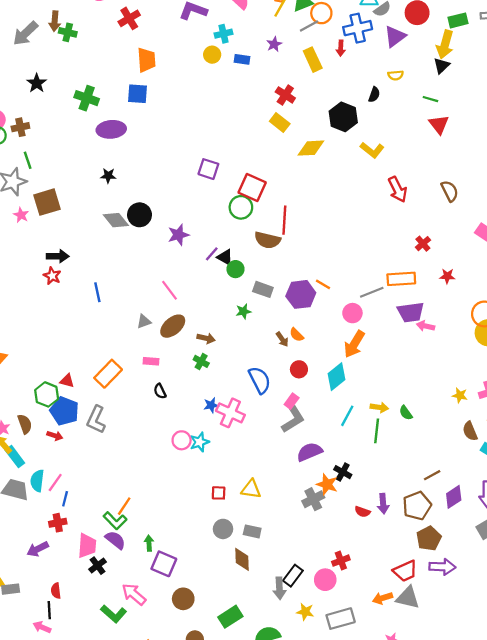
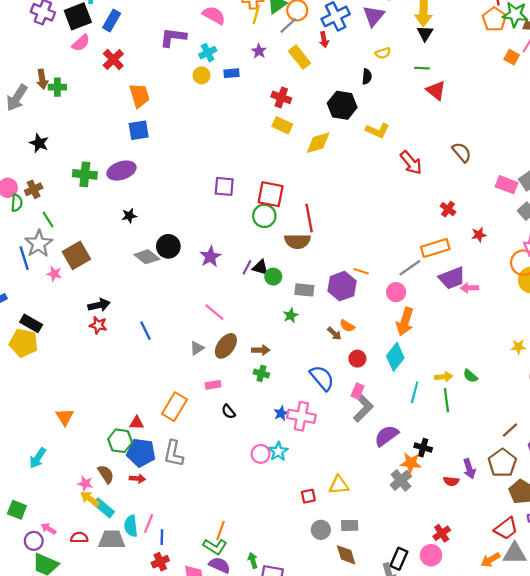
green cross: (87, 98) -> (85, 174), moved

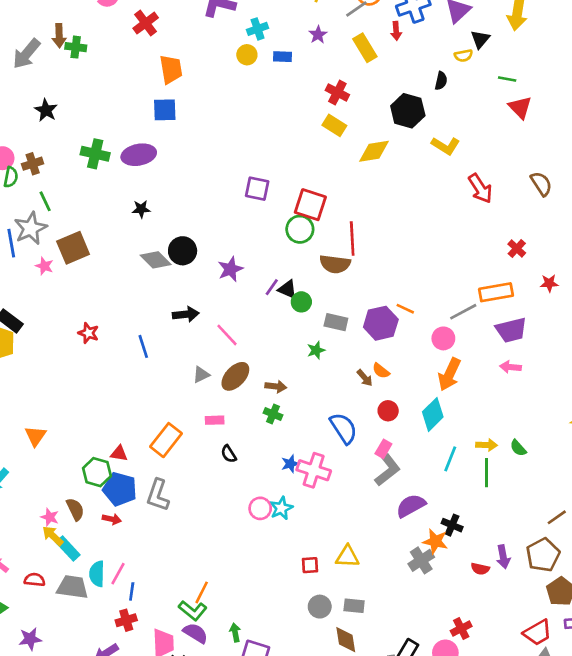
black triangle: (425, 33) -> (480, 39), moved
pink arrow: (469, 288) -> (511, 367), moved
black arrow: (99, 305) -> (186, 314), moved

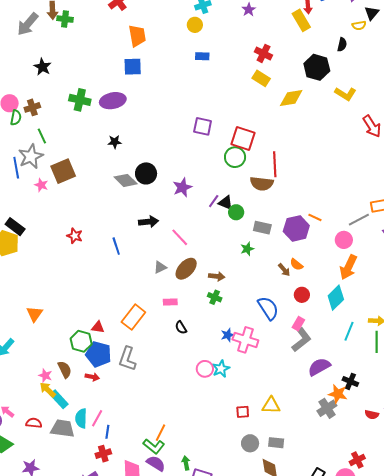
yellow rectangle: (365, 48) -> (301, 20), moved
blue rectangle: (283, 57) -> (202, 56), moved

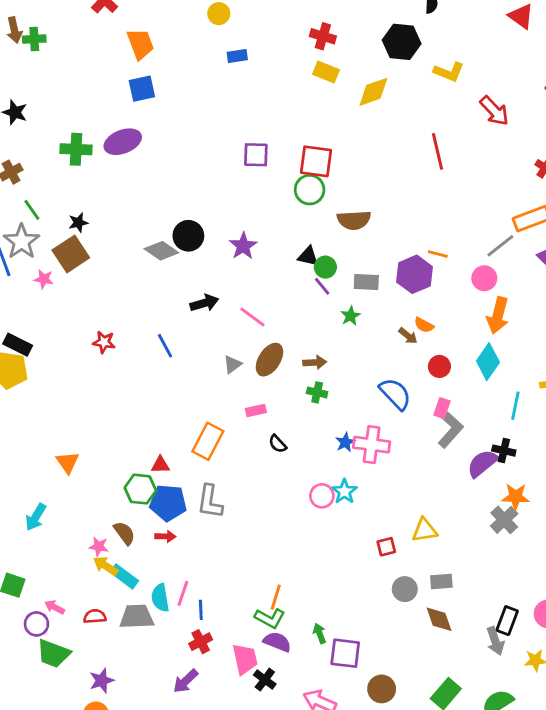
black star: (115, 142) -> (78, 223), moved
red line: (275, 164) -> (438, 151), moved
purple line: (214, 201) -> (322, 286), moved, turned -64
black cross: (350, 381) -> (504, 451), moved

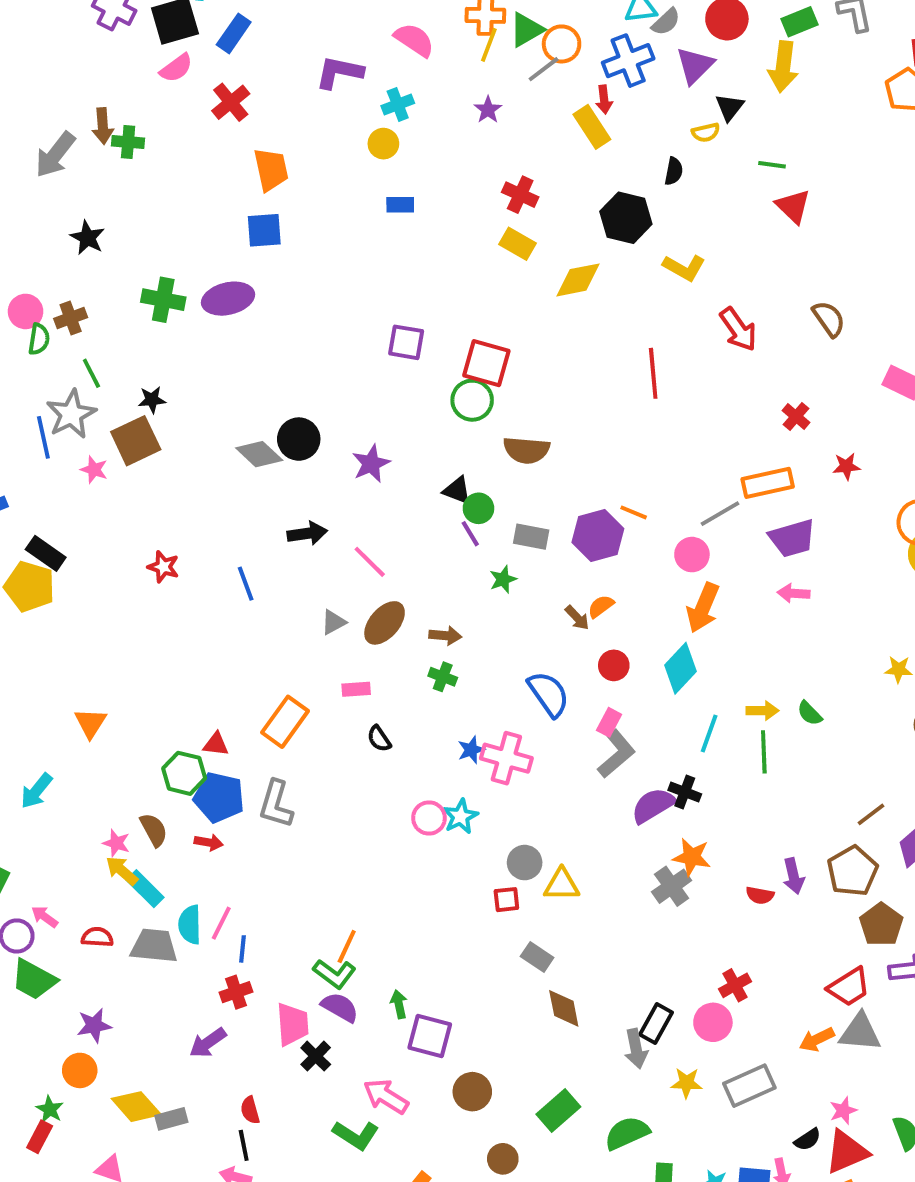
orange semicircle: (424, 325) -> (601, 606), turned 108
gray rectangle: (441, 581) -> (537, 957), moved, turned 30
gray circle: (405, 589) -> (525, 863), moved

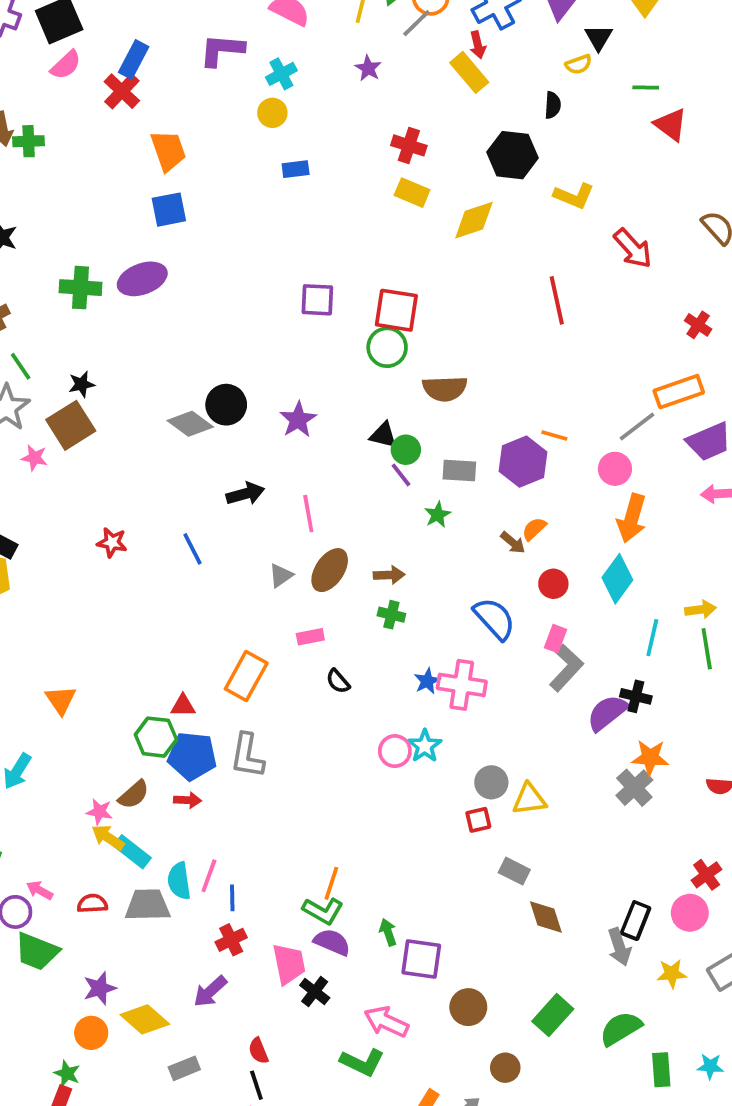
blue rectangle: (234, 33) -> (134, 60), moved
pink line: (370, 562) -> (308, 514), turned 42
brown semicircle: (154, 830) -> (134, 795), turned 84
yellow diamond: (136, 1107) -> (145, 1019), moved

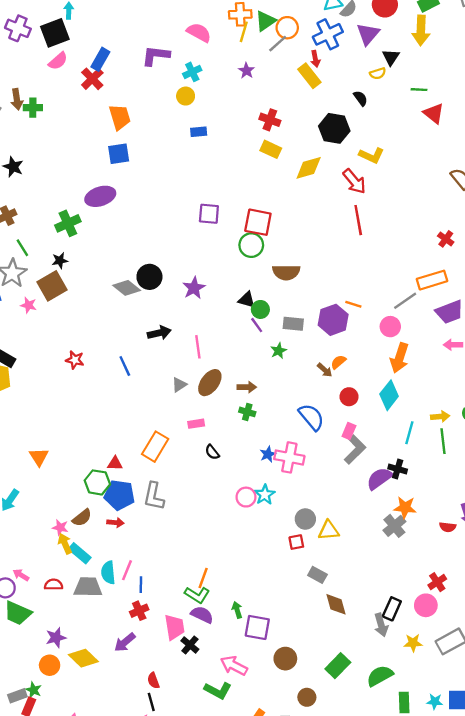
black semicircle: (553, 105) -> (361, 98), turned -42
red arrow: (633, 248) -> (354, 181), moved
green cross: (80, 288) -> (68, 223), moved, turned -30
yellow arrow: (108, 837) -> (65, 544), turned 30
gray rectangle: (184, 1068) -> (17, 696), moved

